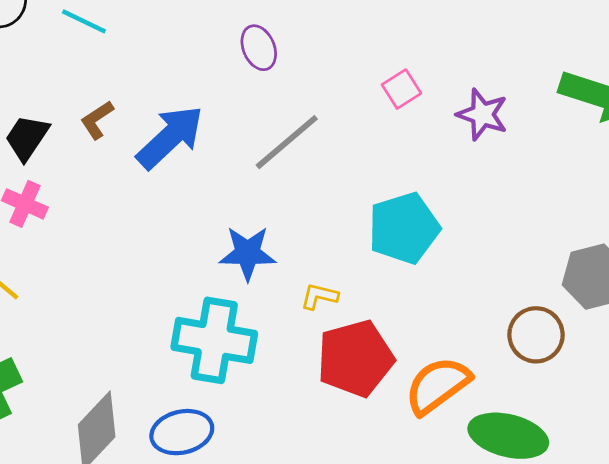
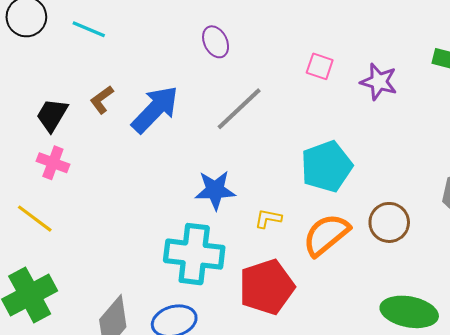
pink square: (401, 89) -> (320, 66), turned -36
brown circle: (536, 335) -> (389, 222), moved
red pentagon: (355, 358) -> (267, 287), moved
orange semicircle: (437, 385) -> (326, 235), moved

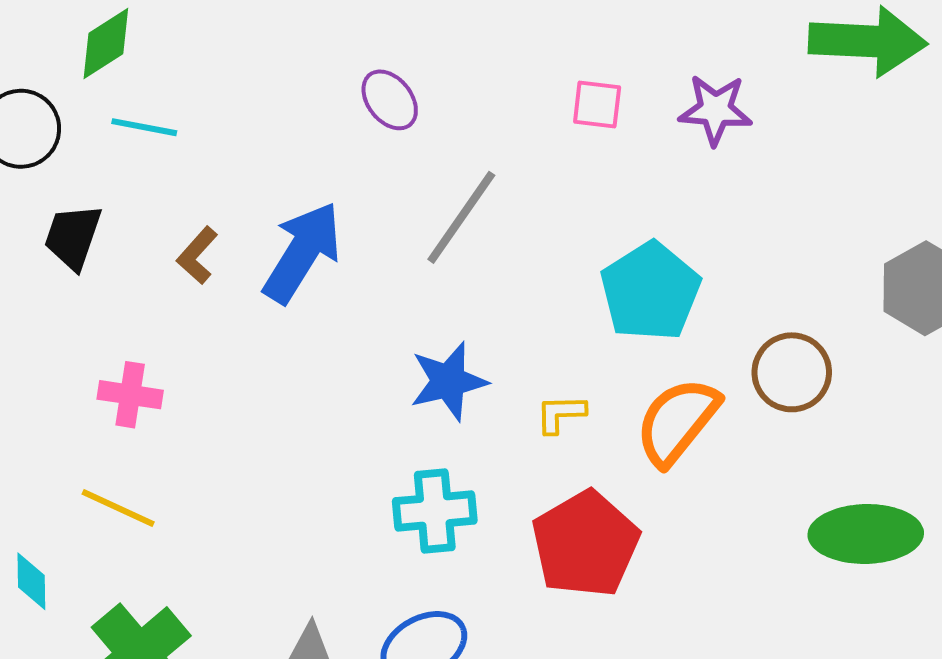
black trapezoid: (52, 115) -> (73, 237), moved
cyan cross: (194, 254) -> (435, 511), size x0.7

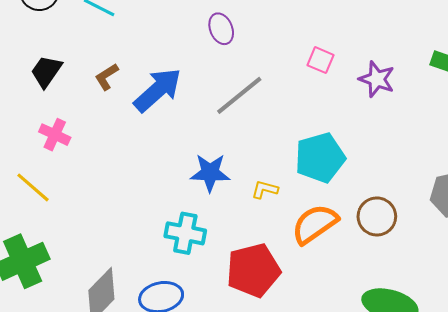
black trapezoid: (73, 237) -> (46, 71), moved
yellow L-shape: (561, 414) -> (265, 190), moved

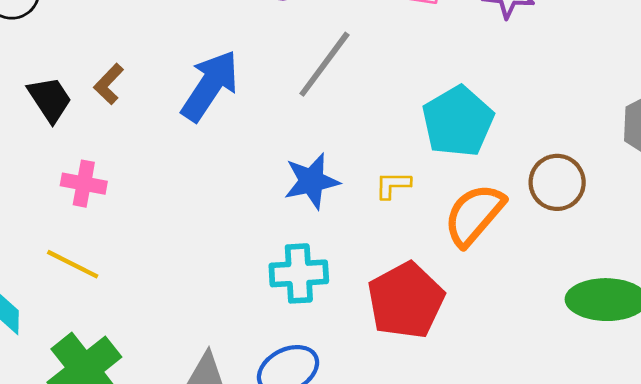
black trapezoid: (46, 71) -> (50, 99), turned 126
brown L-shape: (107, 77) -> (109, 84), moved

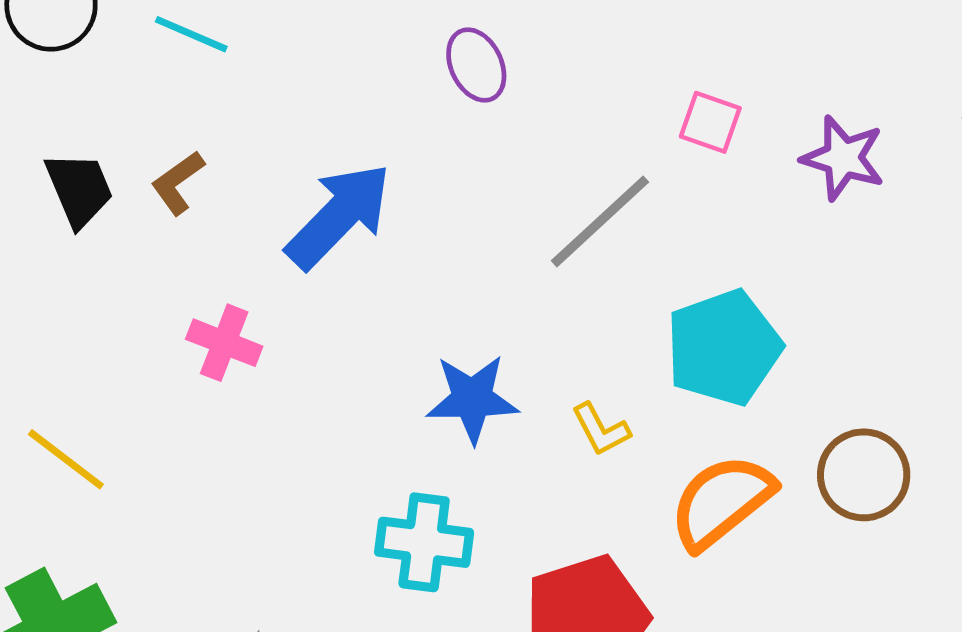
gray line: (324, 64) -> (600, 221), moved
pink cross: (84, 184) -> (224, 343), moved
yellow L-shape: (393, 185) -> (601, 429), turned -129

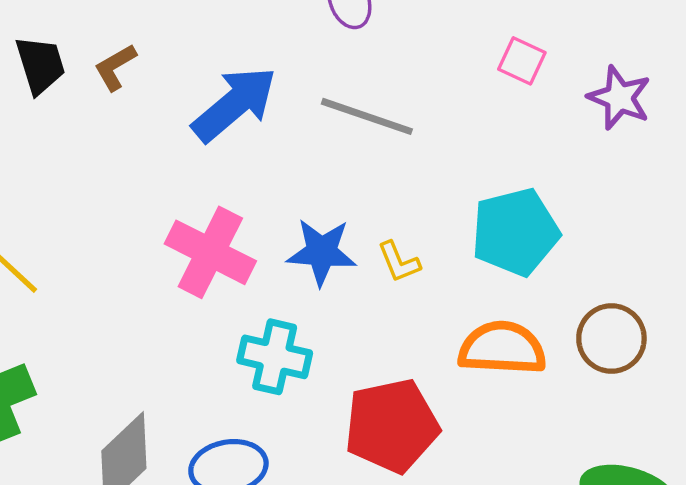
gray line: (600, 221) -> (367, 116), moved, turned 56
pink cross: (224, 343) -> (210, 252), moved, size x1.6
yellow L-shape: (601, 429) -> (399, 262), moved
orange semicircle: (721, 502) -> (502, 348), turned 36

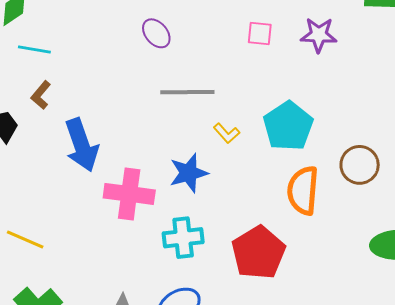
brown L-shape: (115, 67) -> (41, 95), moved
blue arrow: (234, 104) -> (82, 145), moved, turned 130
yellow L-shape: (399, 262) -> (227, 133), moved
orange semicircle: (502, 348) -> (303, 190), turned -69

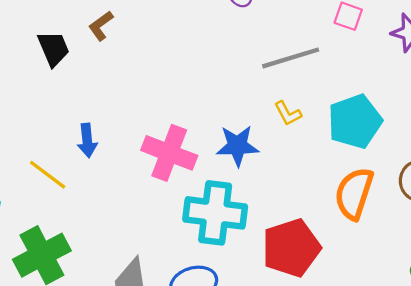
gray line: (187, 92) -> (291, 58), moved, turned -30
blue arrow: (82, 145) -> (87, 140), moved, size x0.6
cyan cross: (183, 238) -> (215, 213), size x1.4

